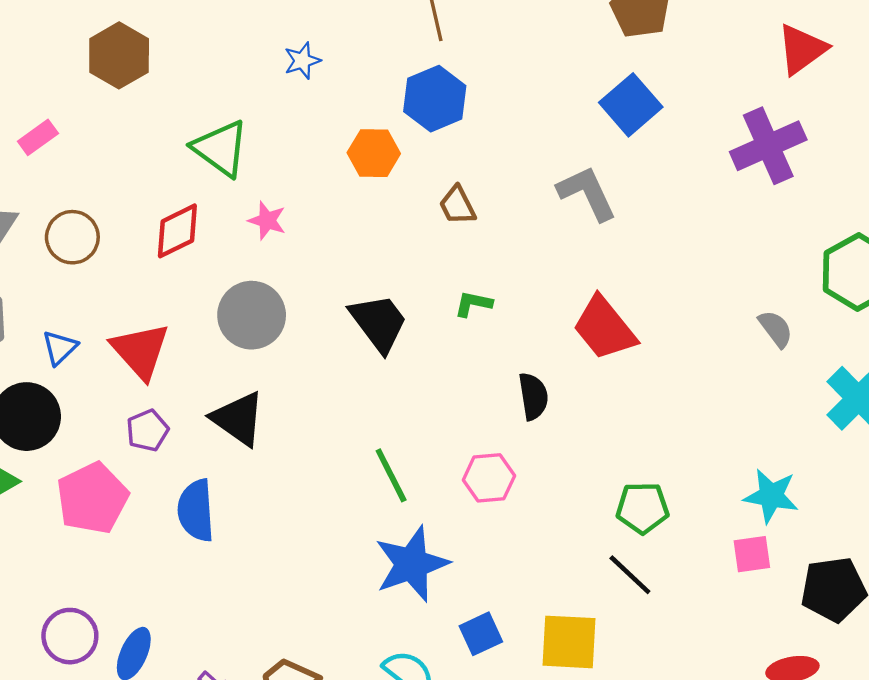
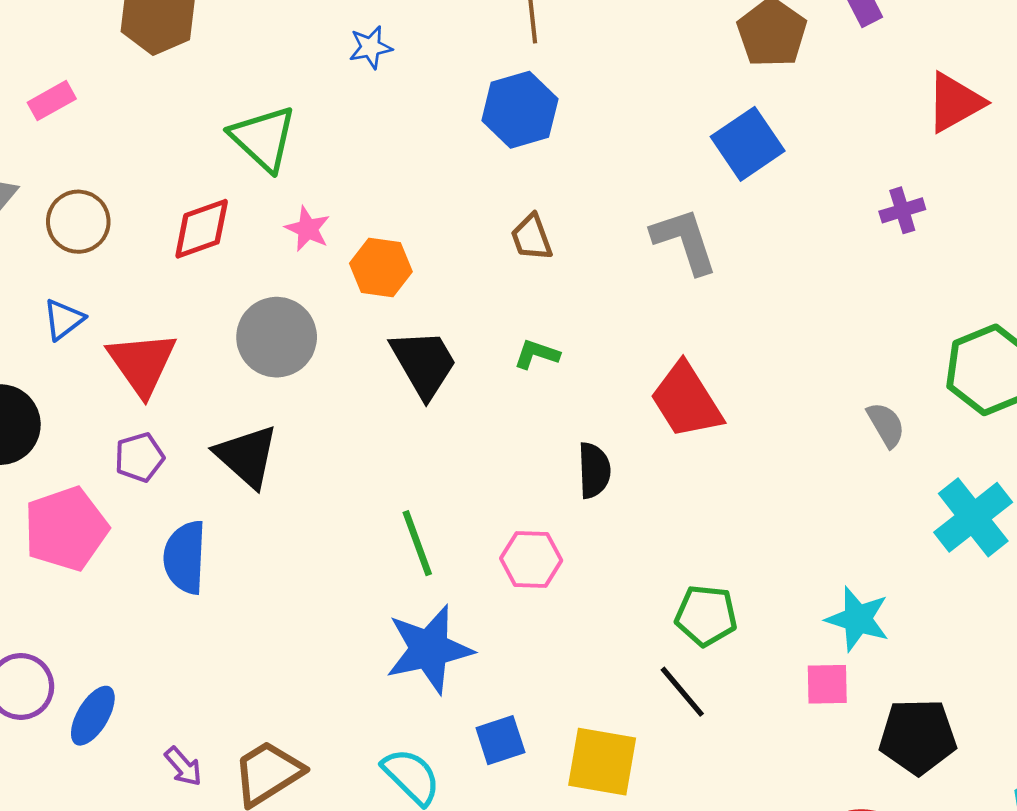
purple cross: (768, 146) -> (902, 210), size x0.5
orange hexagon: (374, 153) -> (381, 267), moved
blue triangle: (60, 348) -> (63, 319), moved

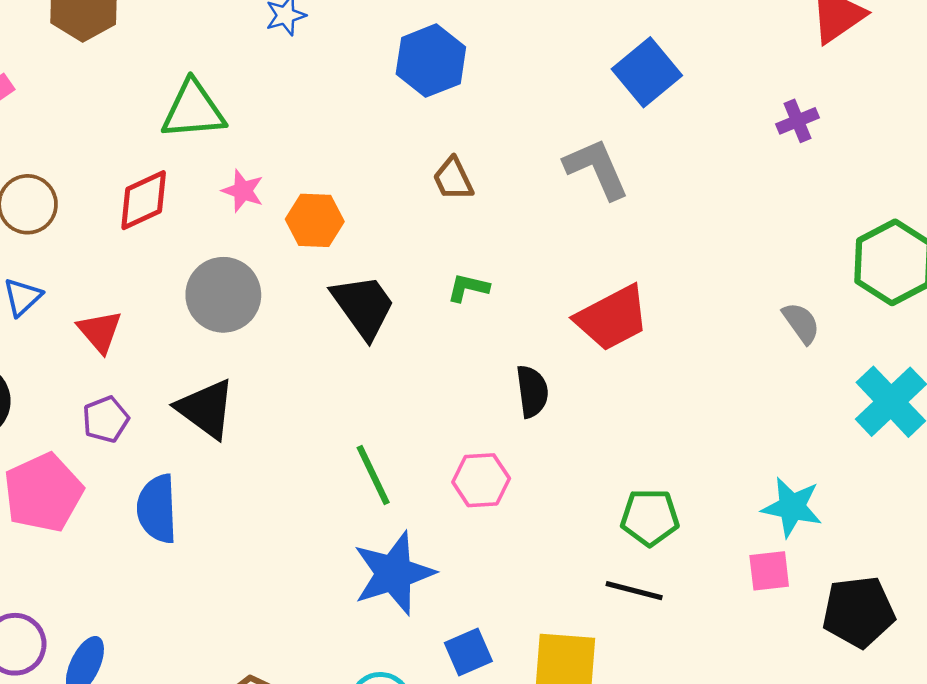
green triangle: (263, 138) -> (193, 110), turned -42
red triangle: (142, 363) -> (100, 331), size x0.7
red trapezoid: (686, 401) -> (612, 318), turned -80
black line: (682, 692) -> (634, 591), turned -30

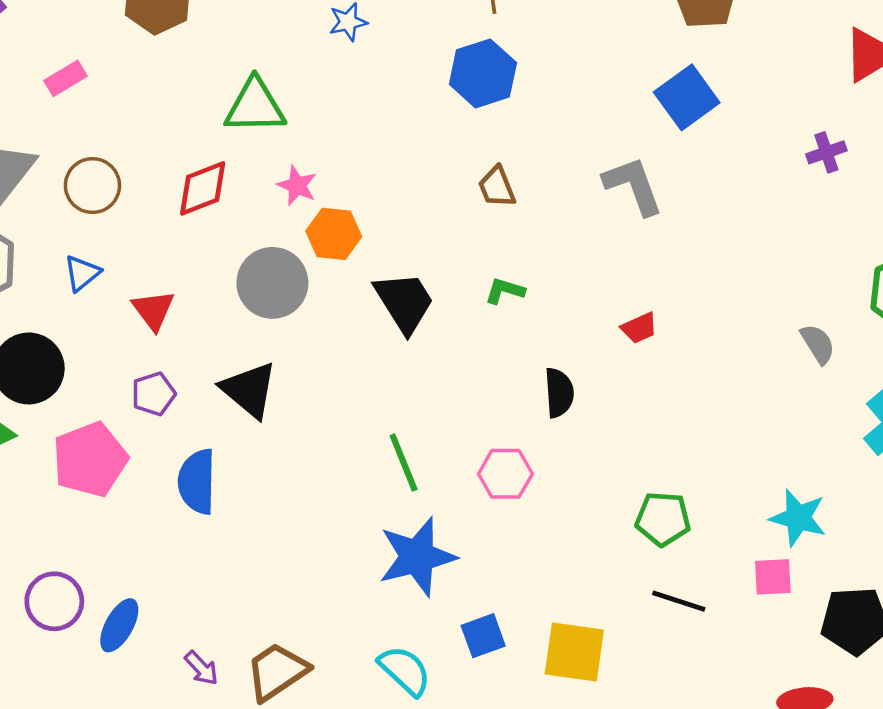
orange hexagon: (315, 220) -> (334, 234), moved
red trapezoid: (612, 318) -> (639, 328), size x0.5
black line: (634, 591) -> (679, 601), moved

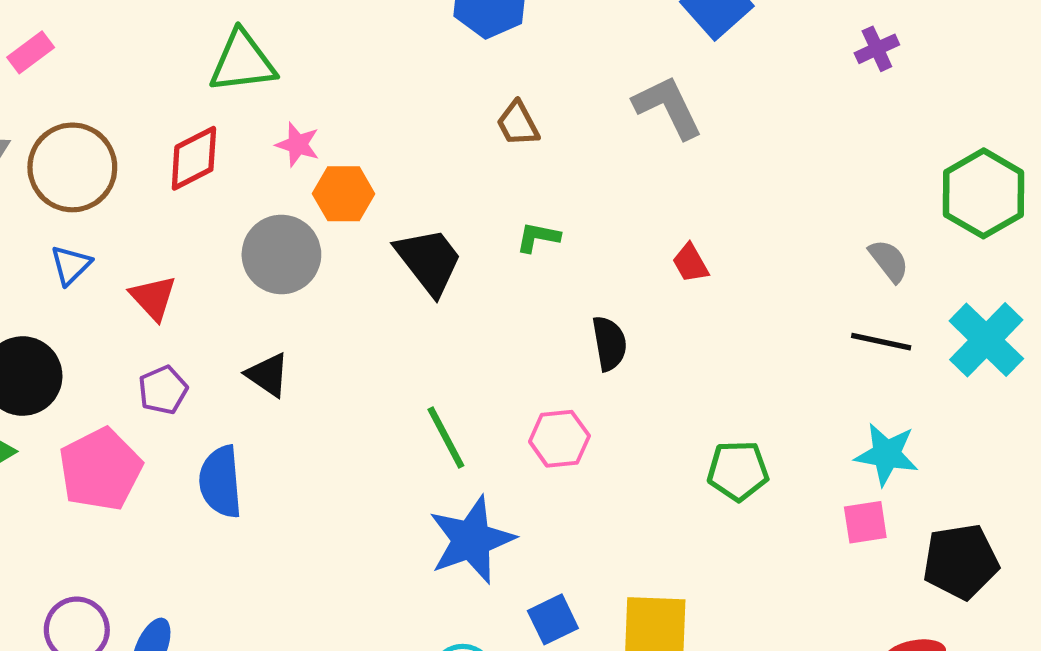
brown circle: (92, 186) -> (72, 167), size x1.4
red trapezoid: (639, 328) -> (690, 263), turned 90
black triangle: (249, 390) -> (268, 375), size x0.7
black line: (679, 601) -> (881, 342), moved

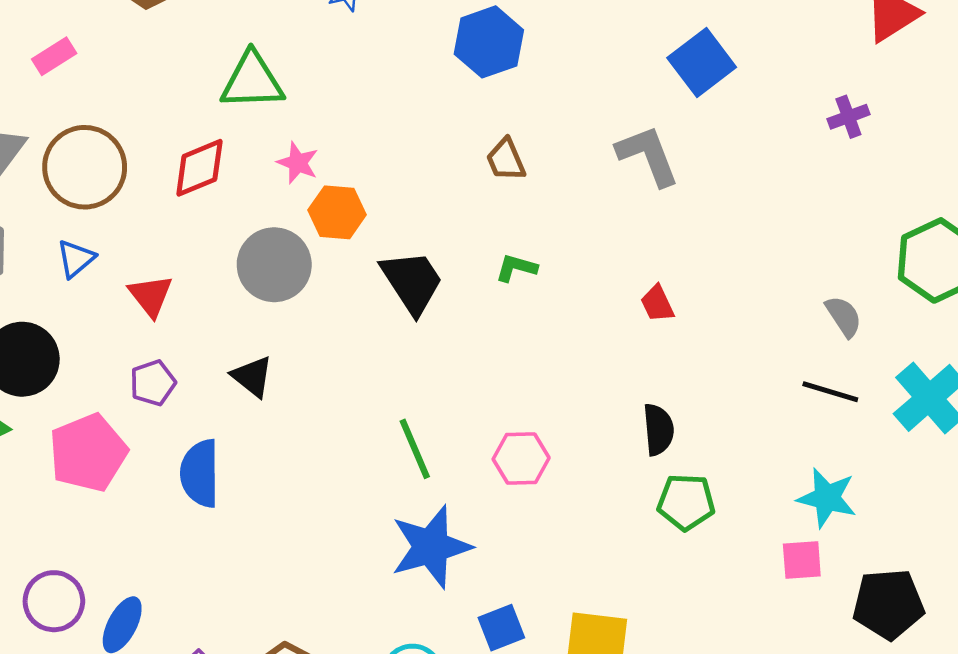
black semicircle: (609, 343) -> (658, 430), moved

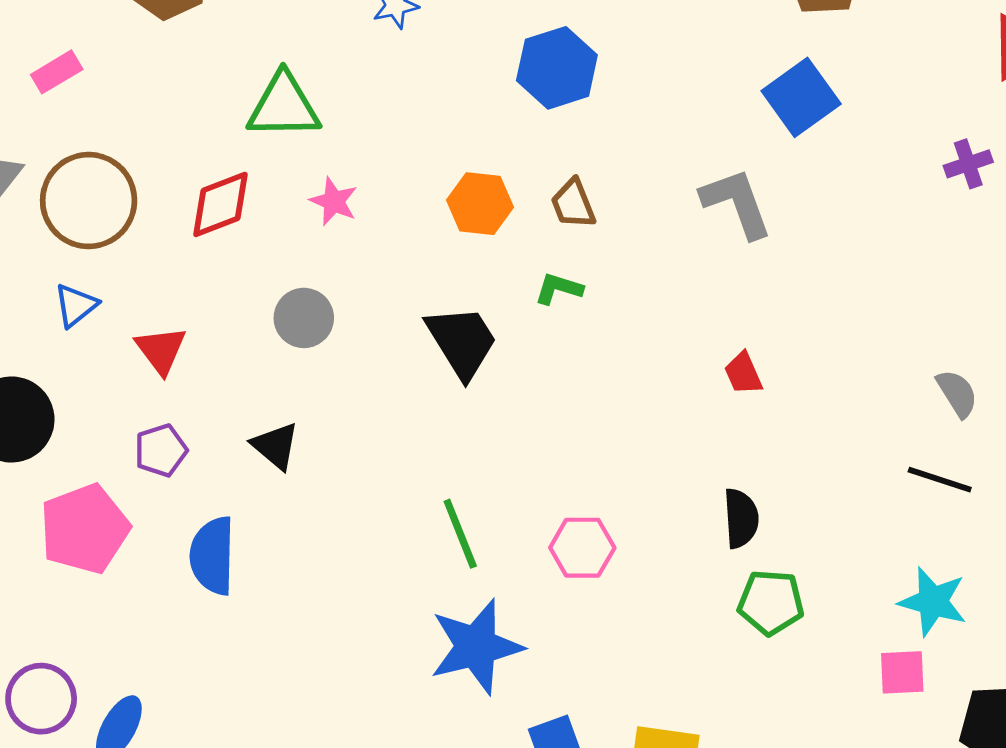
orange hexagon: (337, 212) -> (480, 204), moved
gray circle: (274, 265) -> (304, 318), size x0.7
green L-shape: (516, 268) -> (559, 289), moved

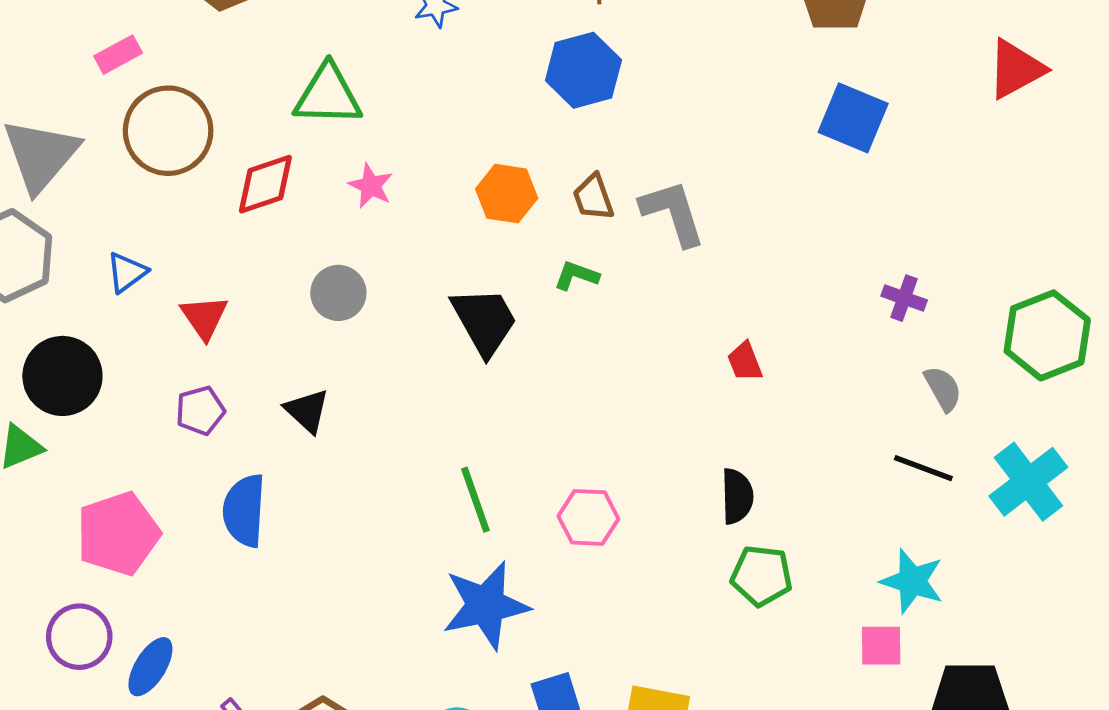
blue square: (801, 97) -> (853, 118), moved, turned -34
purple cross: (968, 164) -> (904, 298), moved, turned 36
brown circle: (89, 201) -> (168, 131), moved
gray L-shape: (737, 203) -> (673, 213), moved
pink pentagon: (85, 529) -> (118, 534), moved

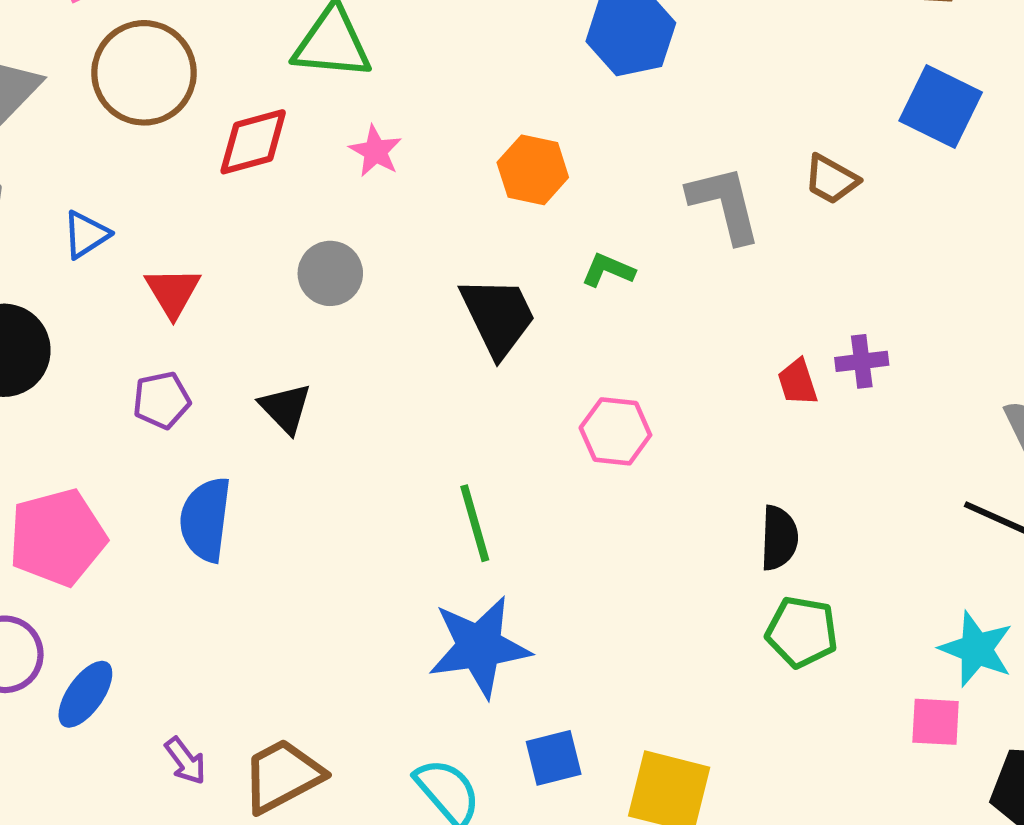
brown trapezoid: (593, 197) -> (831, 179), moved, turned -45
purple cross: (904, 298) -> (862, 361), moved, turned -30
pink hexagon: (588, 517) -> (615, 431), moved

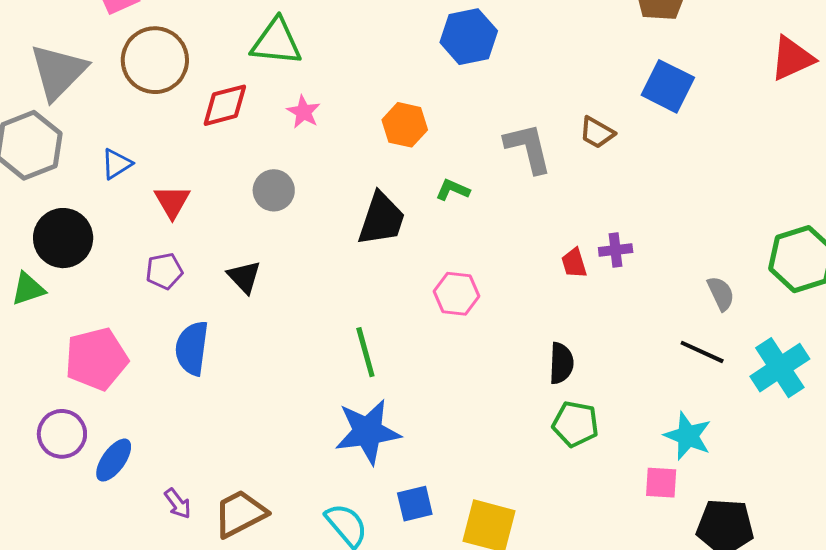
black trapezoid: (498, 316) -> (381, 219), turned 44

